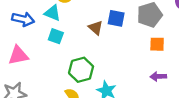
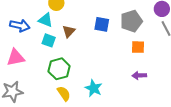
brown triangle: (96, 28) -> (69, 31), moved, turned 32
green hexagon: (81, 70) -> (59, 69), moved

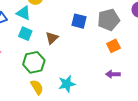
brown triangle: (69, 31) -> (52, 38), moved
orange square: (138, 47) -> (113, 46), turned -32
cyan star: (94, 88) -> (67, 84), turned 30

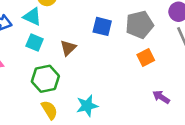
purple arrow: (113, 74) -> (161, 97), moved, turned 32

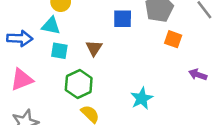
orange square: (146, 58) -> (173, 39), turned -30
cyan star: (87, 106) -> (142, 98), moved

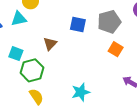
cyan triangle: (51, 26) -> (19, 19), turned -35
cyan square: (59, 51) -> (16, 54), moved

